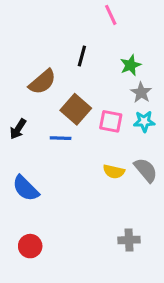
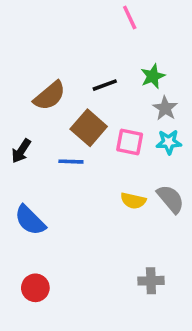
black line: (82, 56) -> (105, 85), moved, turned 55

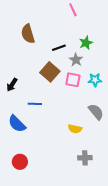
brown semicircle: (50, 96) -> (28, 34), moved, turned 114
gray star: (165, 108) -> (76, 60), moved
blue line: (71, 162) -> (35, 104), moved
yellow semicircle: (133, 201) -> (75, 129), moved

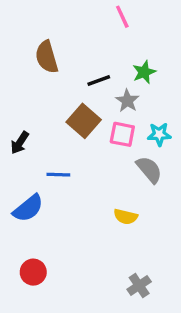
gray semicircle: (96, 112) -> (149, 170), moved
blue semicircle: (17, 124) -> (28, 208), turned -84
gray cross: (85, 158) -> (139, 286), moved, turned -32

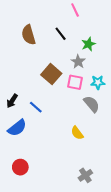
black line: (99, 81) -> (61, 34), moved, turned 72
black arrow: (20, 143) -> (12, 101), moved
blue line: (58, 175) -> (36, 107), turned 40
yellow semicircle: (126, 217) -> (77, 133), turned 40

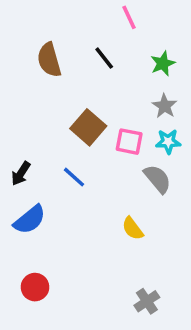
green star: (88, 44) -> (163, 63), moved
gray star: (78, 62) -> (165, 106), moved
blue line: (36, 107) -> (74, 177), moved

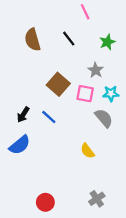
gray star: (165, 106) -> (96, 70), moved
black arrow: (21, 173) -> (23, 115), moved
red circle: (35, 287) -> (45, 202), moved

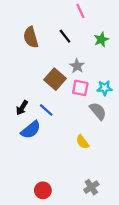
gray star: (96, 70) -> (77, 66), moved
blue semicircle: (20, 145) -> (31, 130), moved

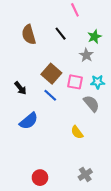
gray star: (77, 66) -> (86, 55), moved
black arrow: (22, 108) -> (20, 88), moved, turned -72
blue line: (46, 110) -> (50, 95), moved

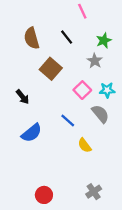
brown square: (51, 74) -> (51, 69), moved
pink square: (75, 82) -> (82, 90), turned 35
blue line: (50, 95) -> (68, 121), moved

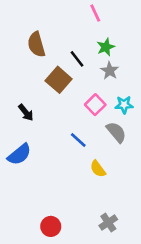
black line: (67, 37) -> (77, 59), moved
green star: (104, 40) -> (106, 47), moved
blue semicircle: (32, 133) -> (19, 154), moved

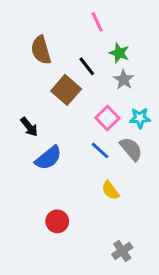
pink line: (95, 13) -> (97, 22), moved
green star: (106, 47) -> (119, 53), turned -30
blue line: (78, 140) -> (100, 150), moved
blue semicircle: (19, 154) -> (48, 158), moved
red circle: (51, 226) -> (57, 221), moved

